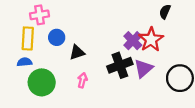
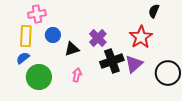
purple cross: (133, 41) -> (98, 38), moved
blue semicircle: (24, 62) -> (23, 58), turned -32

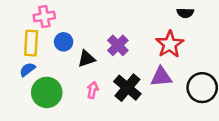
black semicircle: (154, 11) -> (185, 13), turned -112
black cross: (112, 61) -> (127, 88), moved, turned -30
purple triangle: (134, 64) -> (161, 77), turned 36

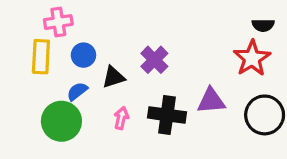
black semicircle: (185, 13) -> (263, 25), moved
red star: (170, 44) -> (252, 58), moved
blue semicircle: (27, 70) -> (77, 91), moved
black cross: (127, 88) -> (167, 115), turned -32

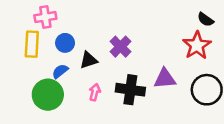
black semicircle: (263, 25) -> (205, 20), turned 35

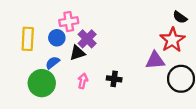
pink cross: (45, 17) -> (69, 22), moved
purple cross: (120, 47) -> (87, 39), moved
purple triangle: (165, 79) -> (155, 60), moved
black cross: (130, 90) -> (114, 79), size x0.6

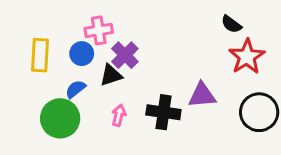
black semicircle: (180, 17) -> (231, 24), moved
purple triangle: (155, 60) -> (202, 95), moved
black cross: (114, 79) -> (163, 112), size x1.5

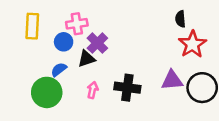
black semicircle: (231, 24) -> (180, 19), turned 49
yellow rectangle: (40, 55) -> (32, 26), moved
purple triangle: (202, 95) -> (172, 80), moved

